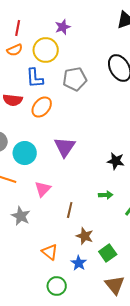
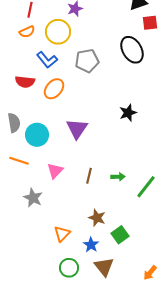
blue L-shape: (35, 78) -> (47, 60), turned -35
black star: (116, 161) -> (128, 113), moved, turned -30
brown line: (70, 210) -> (89, 176), moved
orange triangle: (50, 252) -> (62, 234), turned 36
brown triangle: (115, 285) -> (104, 267), moved

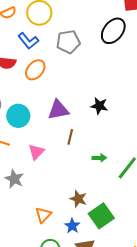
black ellipse: (132, 50) -> (113, 31), turned 68
black star: (128, 113) -> (99, 106), moved, turned 30
purple triangle: (77, 129) -> (58, 110), turned 45
brown line: (89, 176) -> (70, 137), moved
green square: (120, 235) -> (101, 216), size x1.4

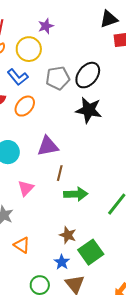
black ellipse: (113, 31) -> (88, 75), moved
black star: (99, 106) -> (89, 110), moved, size x1.5
green arrow: (99, 158) -> (76, 194), moved, size x1.6
orange triangle: (43, 215) -> (22, 245), moved, turned -42

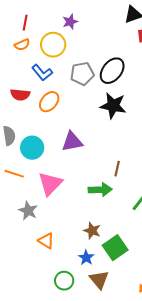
brown line: (60, 173) -> (117, 169), moved
pink triangle: (26, 188) -> (50, 184), size x1.5

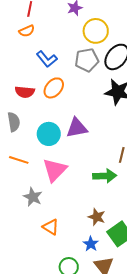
yellow circle: (53, 45) -> (96, 31), moved
red semicircle: (20, 95) -> (25, 92), moved
cyan circle: (32, 148) -> (49, 134), moved

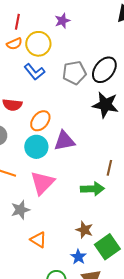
yellow circle: (96, 31) -> (38, 44), moved
orange ellipse: (54, 88) -> (40, 121), moved
gray star: (33, 197) -> (20, 210), turned 30

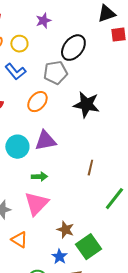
yellow circle: (38, 44) -> (19, 44), size x0.7
black ellipse: (104, 70) -> (73, 48), moved
orange ellipse: (40, 121) -> (37, 102), moved
pink triangle: (42, 183) -> (36, 204), moved
green arrow: (92, 189) -> (39, 177), moved, size x0.7

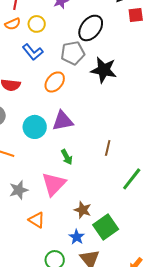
black star: (86, 105) -> (104, 70), moved
green arrow: (39, 177) -> (67, 157), moved, turned 63

